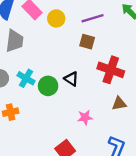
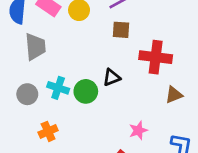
black triangle: (71, 79) -> (112, 77), turned -42
pink star: (85, 118) -> (138, 130), moved

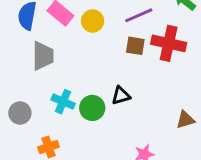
red cross: (156, 57) -> (169, 43), moved
gray circle: (27, 94) -> (20, 113), moved

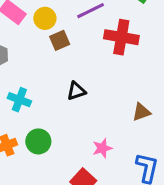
brown square: (135, 46) -> (60, 40), moved, turned -30
green circle: (92, 108) -> (38, 141), moved

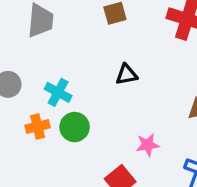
cyan cross: (19, 100) -> (58, 92), moved

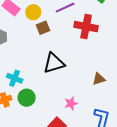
black triangle: (126, 75) -> (54, 63), size x1.6

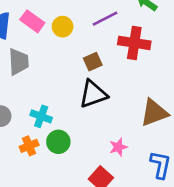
brown square: (43, 28) -> (93, 62), moved
brown triangle: (99, 79) -> (154, 113), size x1.6

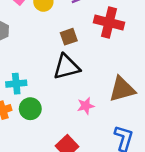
cyan cross: (41, 116) -> (16, 84), turned -30
pink star: (118, 147) -> (86, 106), moved

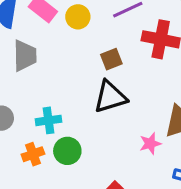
pink star: (86, 106) -> (150, 144), moved

